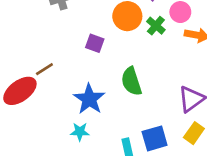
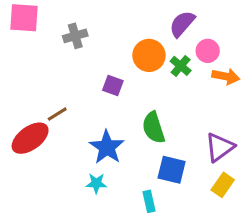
blue square: (155, 138) -> (172, 170), moved, turned 30

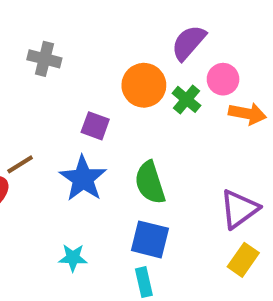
gray cross: (75, 36) -> (44, 59), turned 30
blue star: (107, 147) -> (83, 179), moved
blue square: (172, 170) -> (150, 239), moved

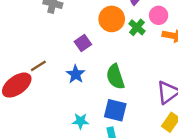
purple square: (95, 126) -> (83, 43), turned 35
blue star: (83, 179) -> (76, 74), size x0.7
cyan star: (73, 258) -> (80, 121), moved

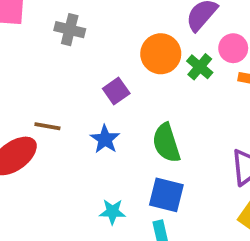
brown line: (38, 66) -> (47, 126), turned 42

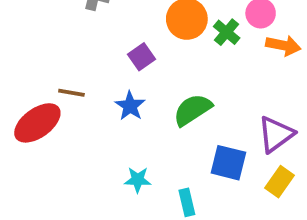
green semicircle: (166, 143) -> (193, 110), turned 75
blue square: (166, 195) -> (228, 163), moved

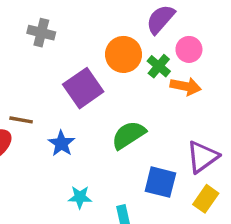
orange arrow: (283, 45) -> (186, 86), moved
purple square: (141, 57) -> (83, 88), size x1.6
blue star: (130, 106) -> (61, 143), moved

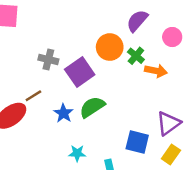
gray cross: (41, 33) -> (48, 60), moved
pink circle: (189, 49) -> (172, 37), moved
brown line: (21, 120) -> (33, 96), turned -42
green semicircle: (129, 135) -> (92, 107), moved

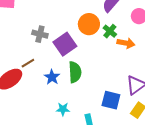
green semicircle: (92, 107) -> (75, 72), turned 120

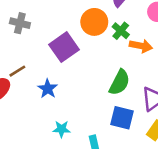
gray cross: (40, 34) -> (20, 23), moved
green semicircle: (75, 72) -> (119, 82), moved, turned 30

